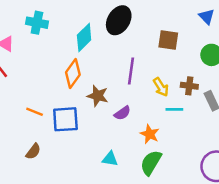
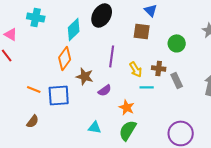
blue triangle: (207, 17) -> (151, 10), moved

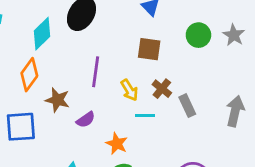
brown square: (142, 31) -> (149, 49), moved
green circle: (177, 43) -> (198, 35), moved
brown cross: (159, 68) -> (162, 89), turned 32

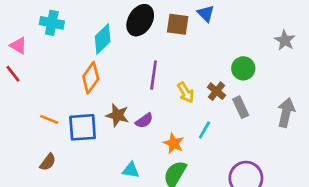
green circle: (198, 35) -> (243, 68), moved
brown square: (149, 49) -> (178, 24), moved
brown star: (58, 100) -> (117, 115), moved
cyan line: (145, 115) -> (204, 130), moved, turned -60

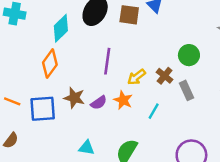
yellow arrow: (186, 92) -> (137, 77), turned 84
orange star: (174, 143) -> (123, 100), moved

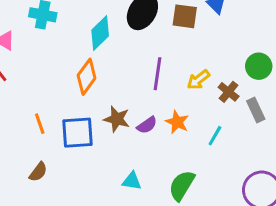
yellow arrow: (137, 77) -> (198, 80), moved
orange line: (12, 101) -> (40, 124), turned 49

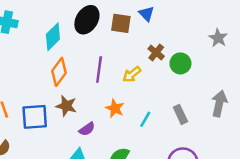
orange diamond: (87, 77) -> (59, 72), moved
brown cross: (229, 92) -> (156, 52), moved
gray rectangle: (256, 110) -> (180, 114), moved
purple semicircle: (147, 125) -> (87, 129), moved

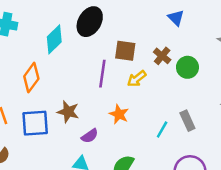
blue triangle: (146, 14) -> (176, 18), moved
brown square: (121, 23) -> (125, 51), moved
orange diamond: (59, 72) -> (31, 77), moved
cyan line: (145, 119) -> (162, 130), moved

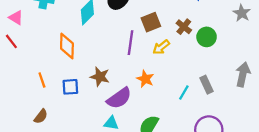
brown square: (125, 51) -> (151, 22), turned -30
orange diamond: (31, 77) -> (67, 46), turned -35
blue square: (35, 123) -> (70, 87), size x0.7
purple semicircle: (90, 136) -> (119, 98), size x1.6

